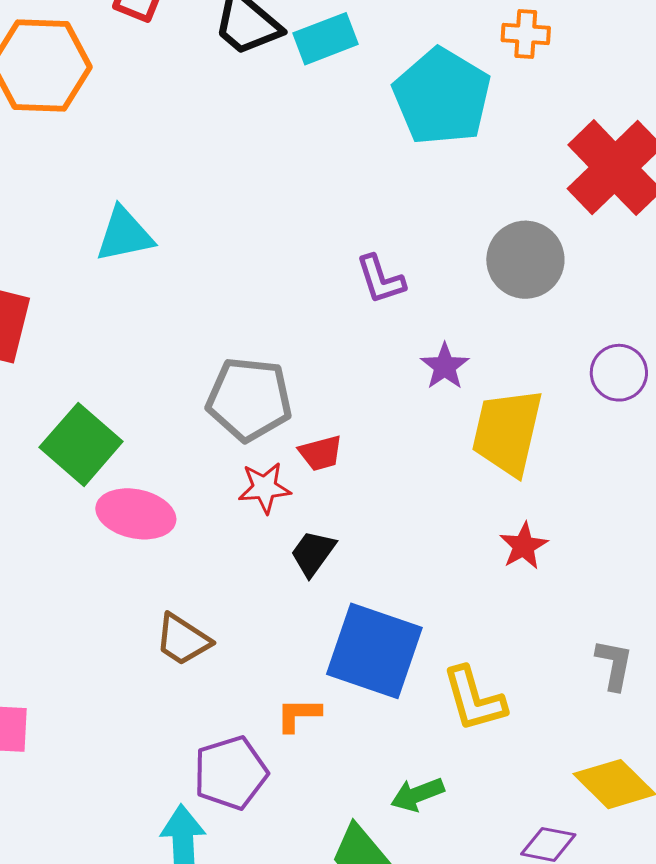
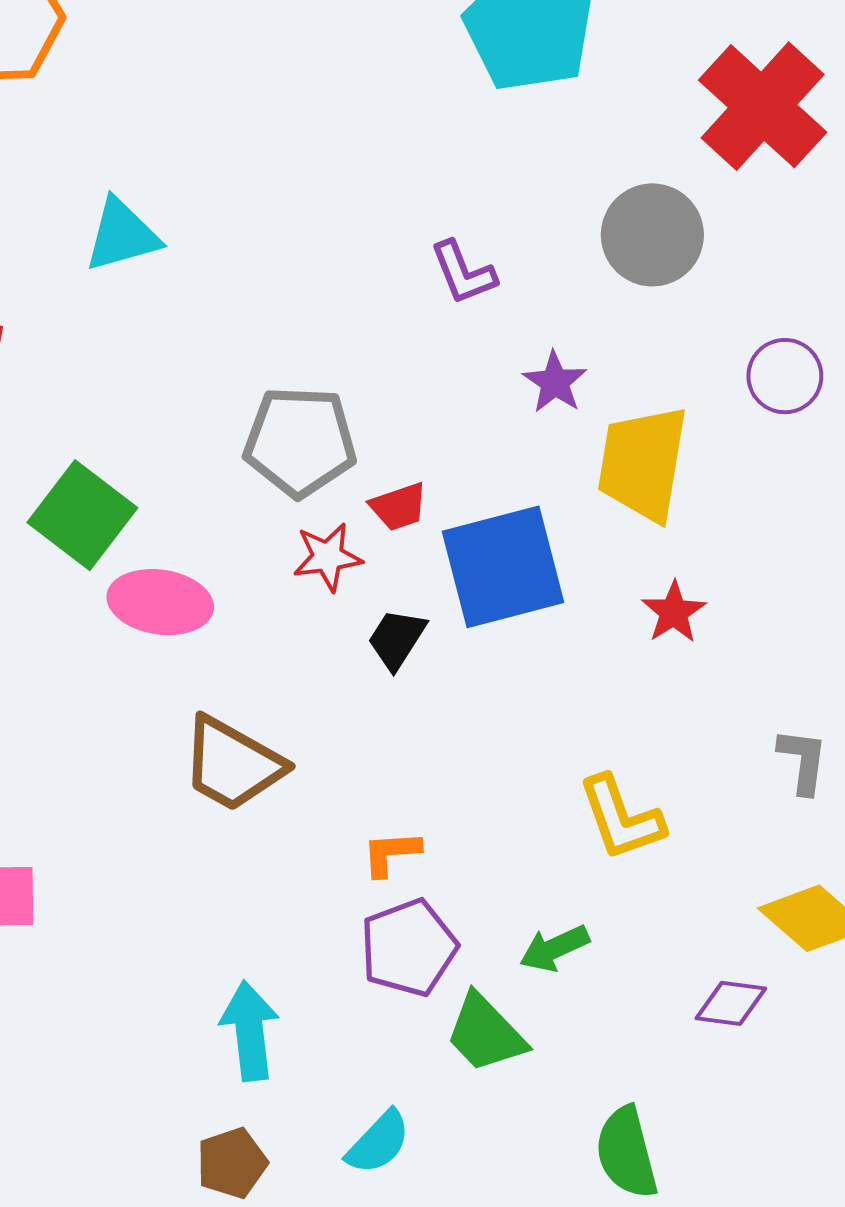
brown trapezoid: (183, 640) -> (232, 764), size x1.4
blue square: (374, 651) -> (503, 567), moved, turned -30
purple pentagon: (231, 773) -> (409, 948), moved

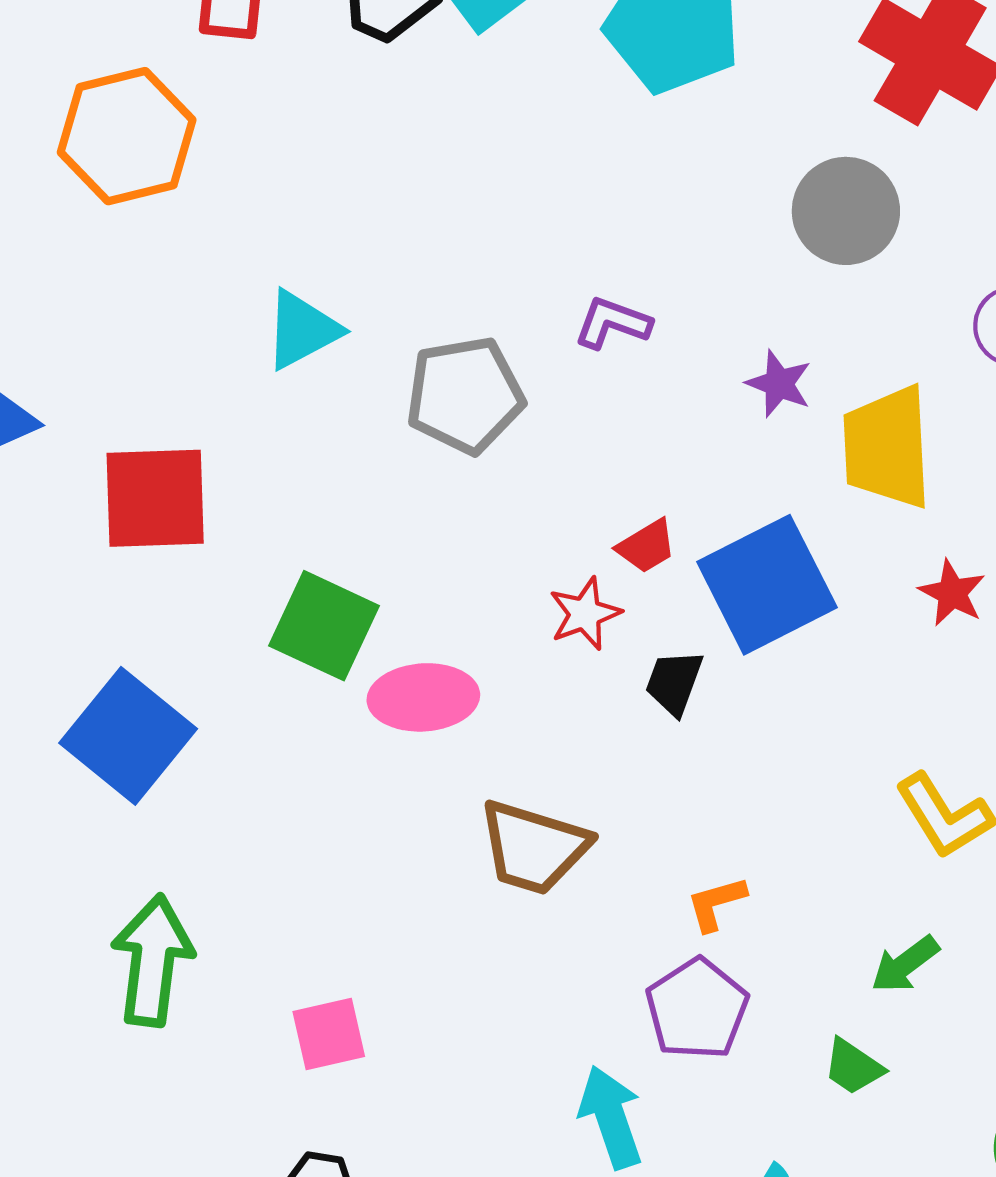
purple L-shape: (463, 273) -> (612, 323), moved, turned 144
gray pentagon: (300, 442) -> (465, 395), moved
purple pentagon: (409, 948) -> (697, 1009), moved
green trapezoid: (485, 1033) -> (853, 1067), size x0.7

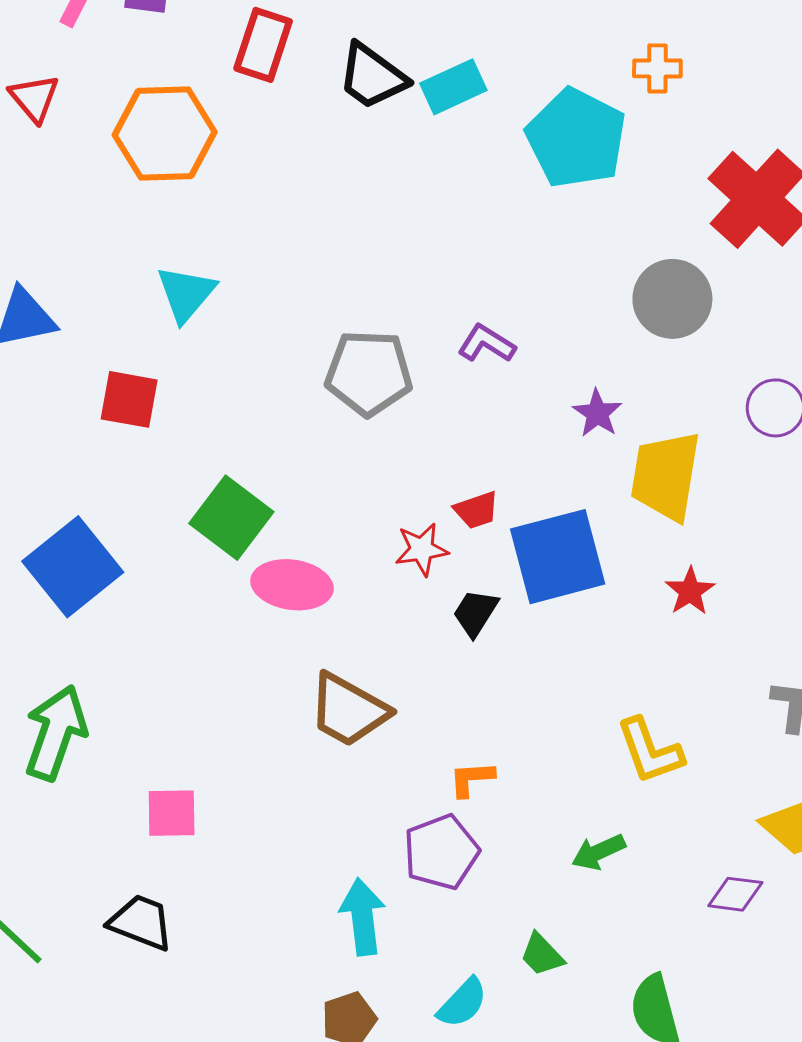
cyan triangle: (302, 330) -> (186, 294), moved, turned -34
red square: (155, 498) -> (129, 399), size x0.7
green trapezoid: (853, 1067) -> (542, 955), moved

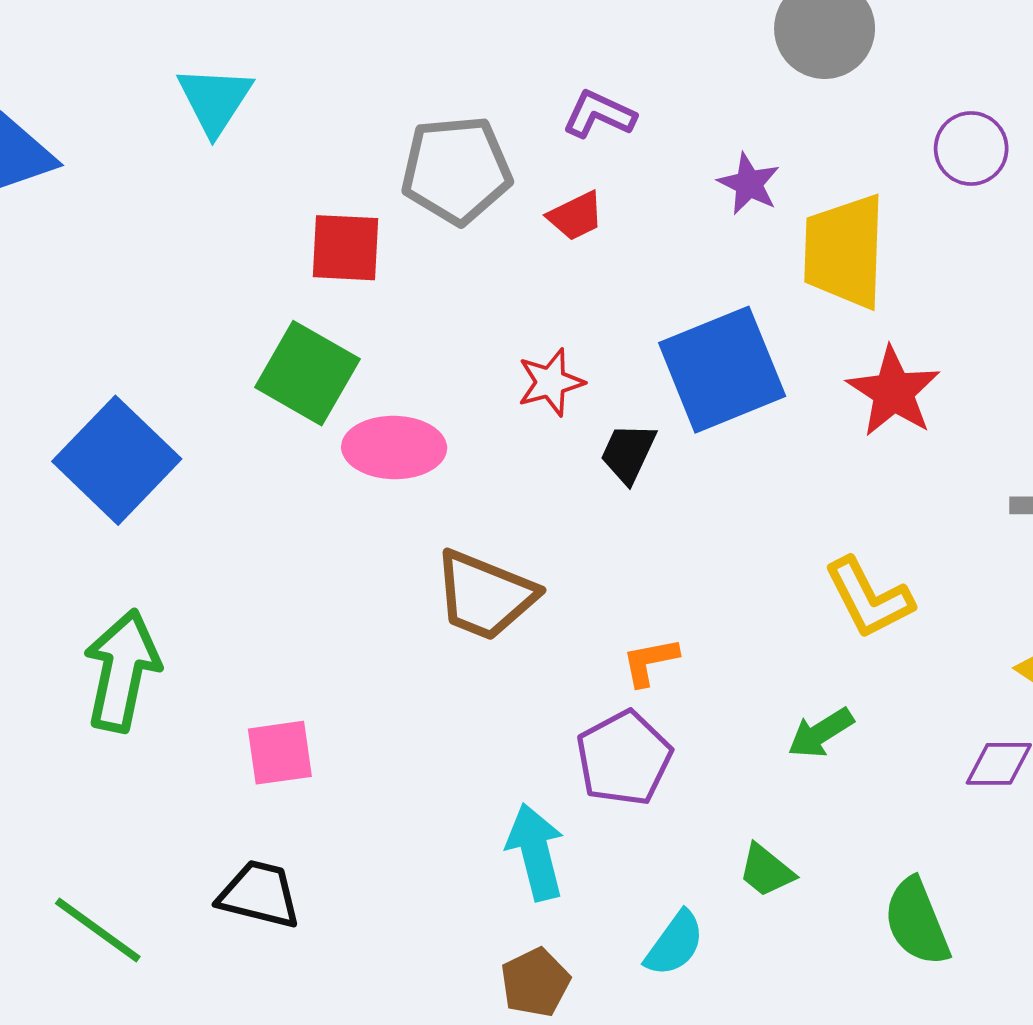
red square: (129, 399) -> (345, 248), moved
red trapezoid: (477, 510) -> (576, 216), moved
red star: (690, 591) -> (893, 392), size x1.5

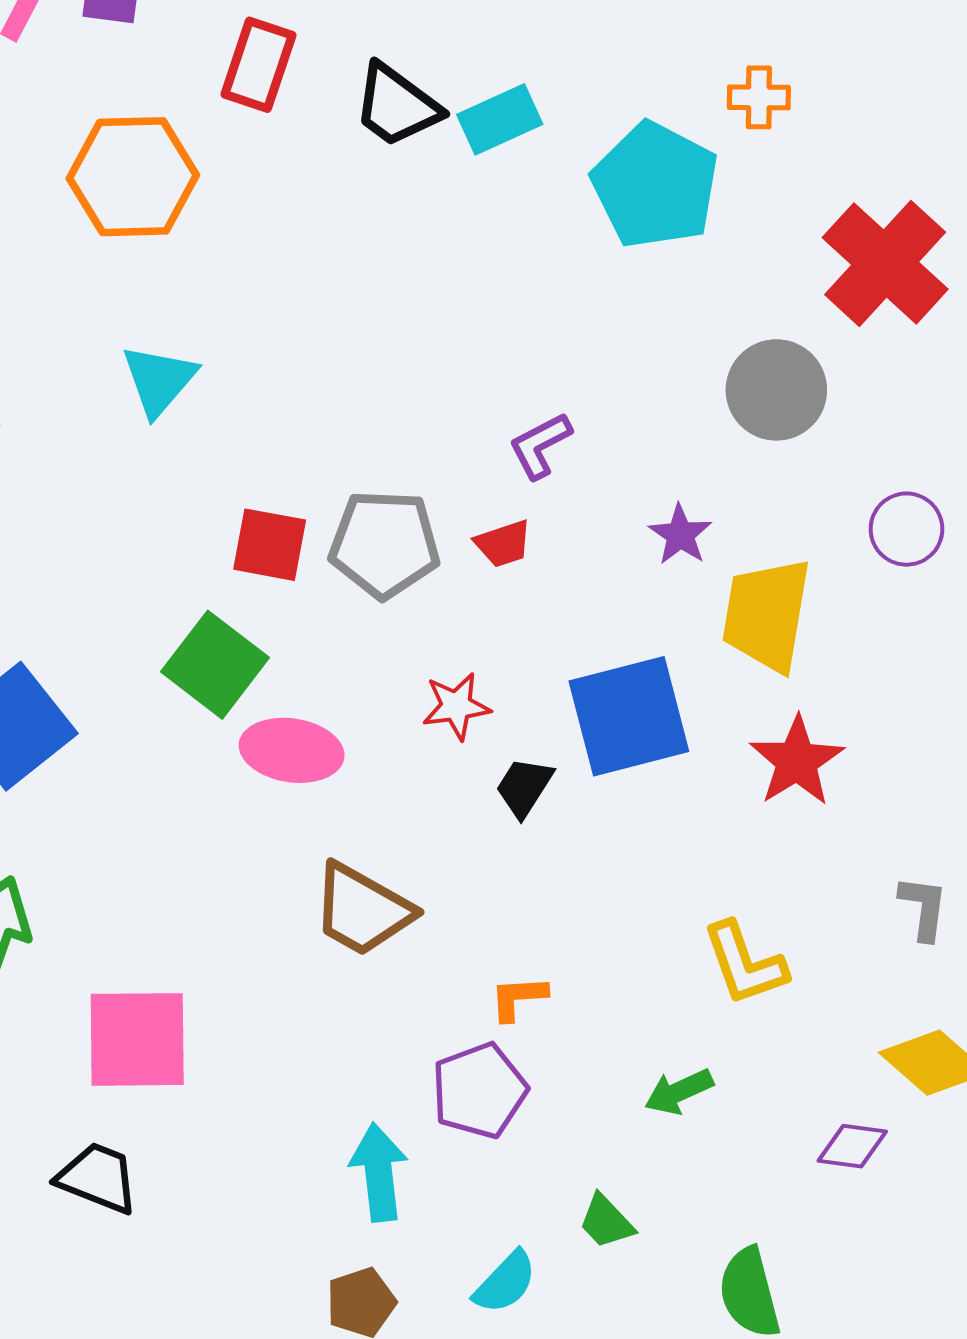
purple L-shape: (599, 114) -> (540, 446), turned -60
gray pentagon: (456, 170) -> (385, 544), moved
pink square: (280, 753) -> (137, 1039), size x1.6

